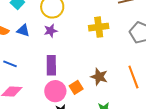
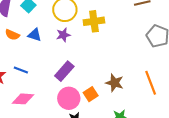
yellow cross: (99, 27) -> (94, 21), moved
purple rectangle: (51, 65) -> (64, 71), turned 42

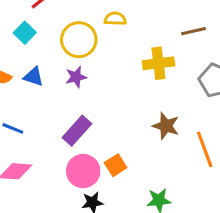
yellow cross: (94, 21) -> (158, 63), moved
brown star: (115, 83) -> (166, 126), moved

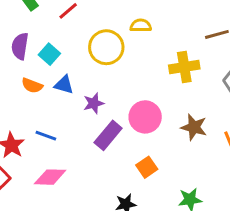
cyan square: (25, 33) -> (49, 54), moved
purple star: (76, 77) -> (94, 103), moved
pink circle: (83, 171) -> (145, 117), moved

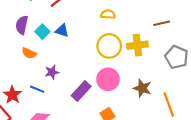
yellow circle: (106, 47) -> (109, 46), moved
blue triangle: (64, 85) -> (62, 31), moved
purple star: (94, 103) -> (52, 72), moved

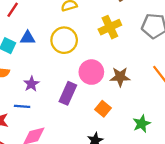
yellow circle: (109, 46) -> (64, 40), moved
brown star: (142, 88) -> (120, 77), moved

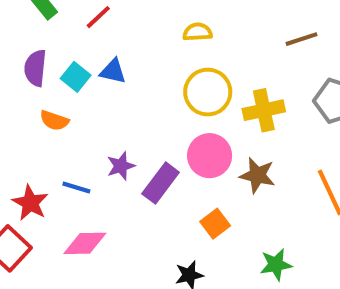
yellow cross: (110, 27) -> (264, 110), moved
yellow circle: (64, 40) -> (208, 92), moved
purple star: (31, 84) -> (121, 166), moved

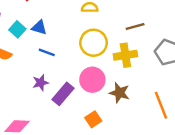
brown line: (301, 39) -> (135, 27), moved
blue line: (76, 187) -> (47, 52), moved

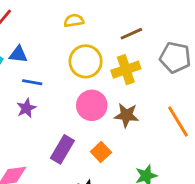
purple star: (41, 83) -> (26, 108), moved
purple rectangle: (63, 94) -> (62, 149), moved

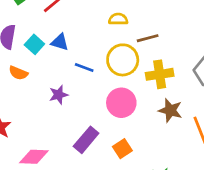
brown line: (131, 34) -> (148, 38), moved
blue line: (32, 82) -> (84, 67), moved
brown star: (126, 115) -> (170, 110), moved

